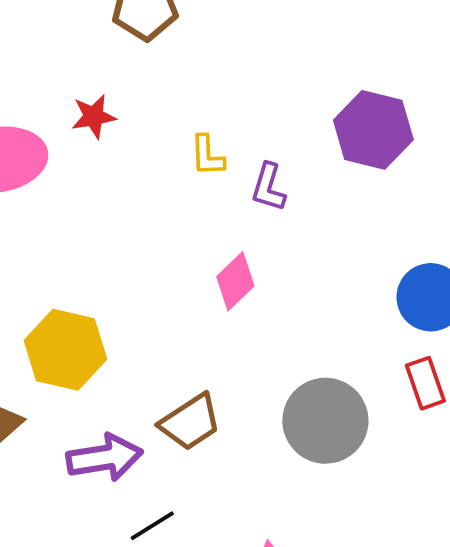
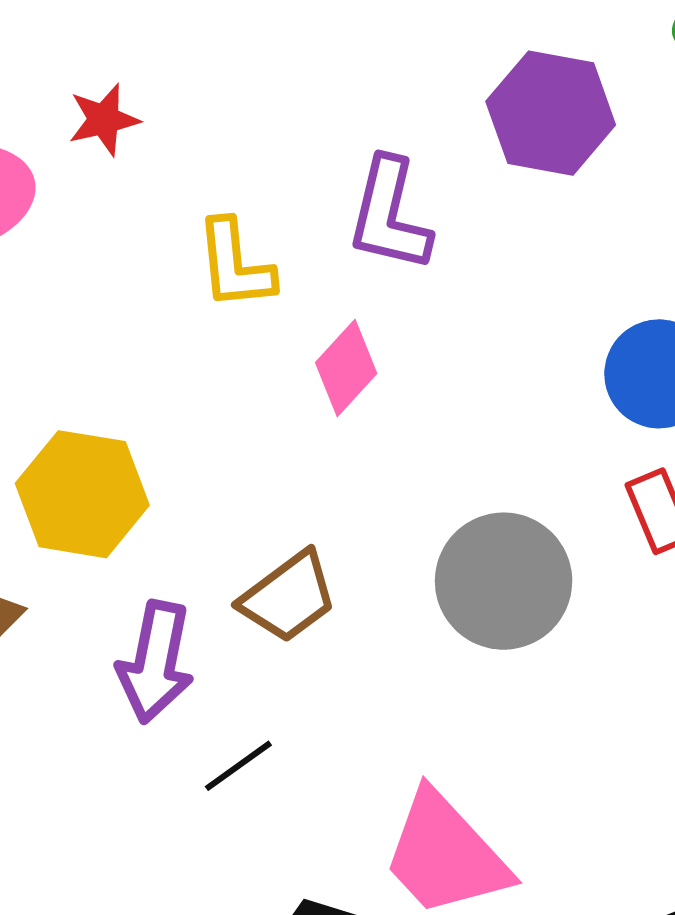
yellow L-shape: (207, 156) -> (235, 265), moved, size x1.4
purple L-shape: (268, 187) -> (389, 215), size x1.5
purple arrow: (105, 458) -> (155, 662), turned 114

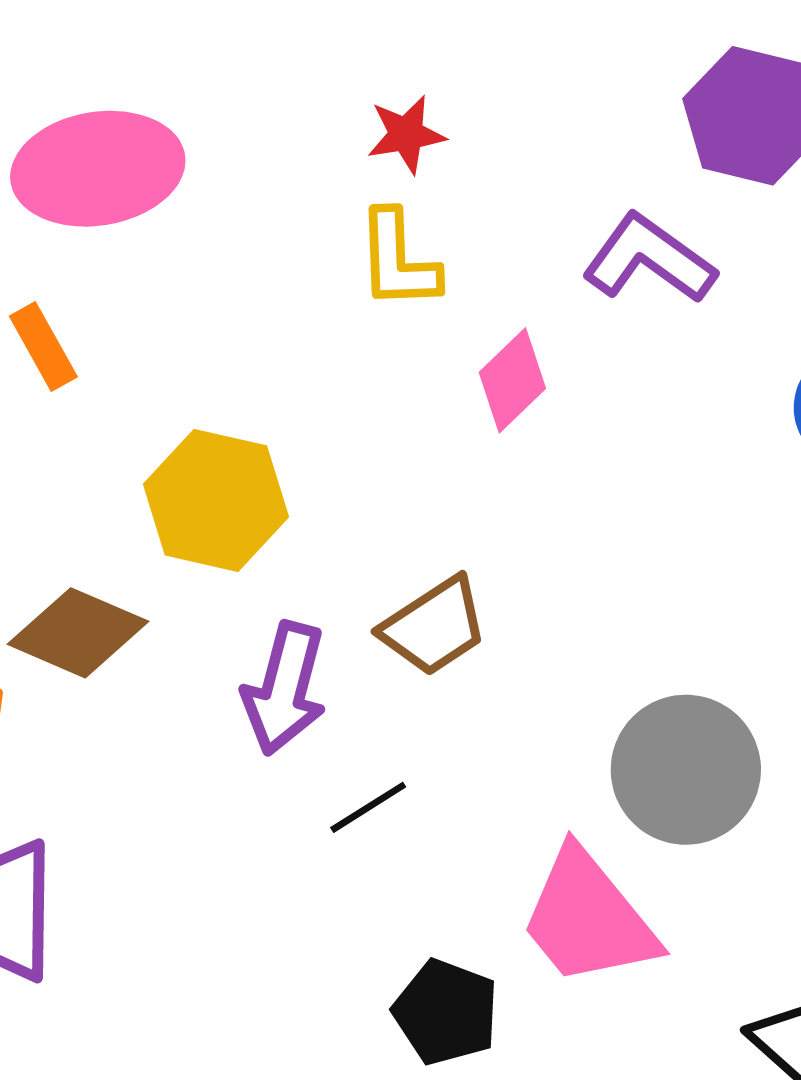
red star: (104, 120) -> (406, 134), moved
purple L-shape: (389, 215) -> (649, 259), moved, turned 109
gray circle: (504, 581) -> (686, 770), moved

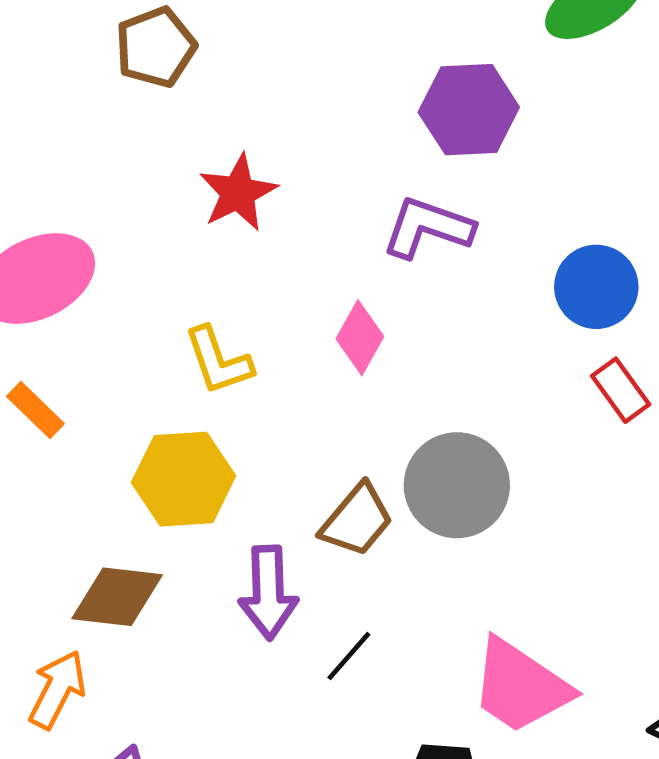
red star: (406, 134) -> (238, 193), size x1.4
yellow L-shape: (398, 260) -> (218, 361), moved
gray circle: (686, 770) -> (457, 485), moved

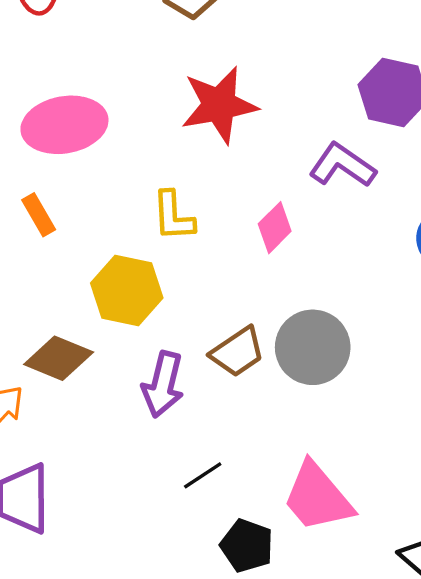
red star: (238, 193) -> (219, 105), size x1.4
black line: (349, 656) -> (203, 475), moved

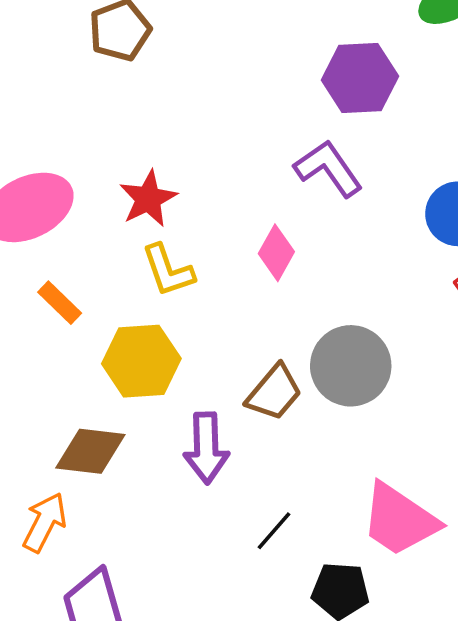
red star: (219, 105) -> (148, 199), moved, size x0.7
purple L-shape: (342, 165) -> (328, 168), turned 36
orange rectangle: (39, 215) -> (60, 303), moved

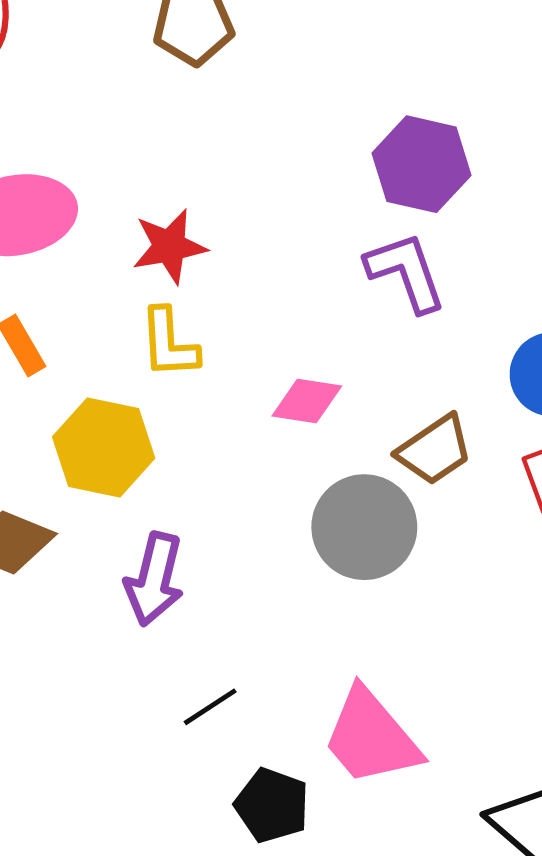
purple hexagon: (360, 78) -> (421, 164), moved
pink diamond: (276, 253) -> (307, 401), moved, turned 54
brown trapezoid: (274, 393) -> (435, 450), moved

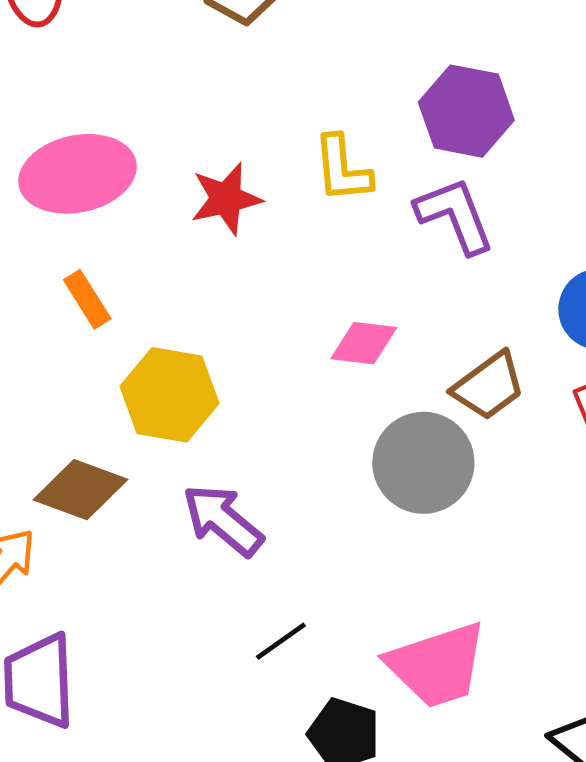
yellow L-shape: (169, 343) -> (342, 169), moved
purple arrow: (154, 579) -> (223, 520), turned 118
pink trapezoid: (371, 737) -> (437, 665), turned -66

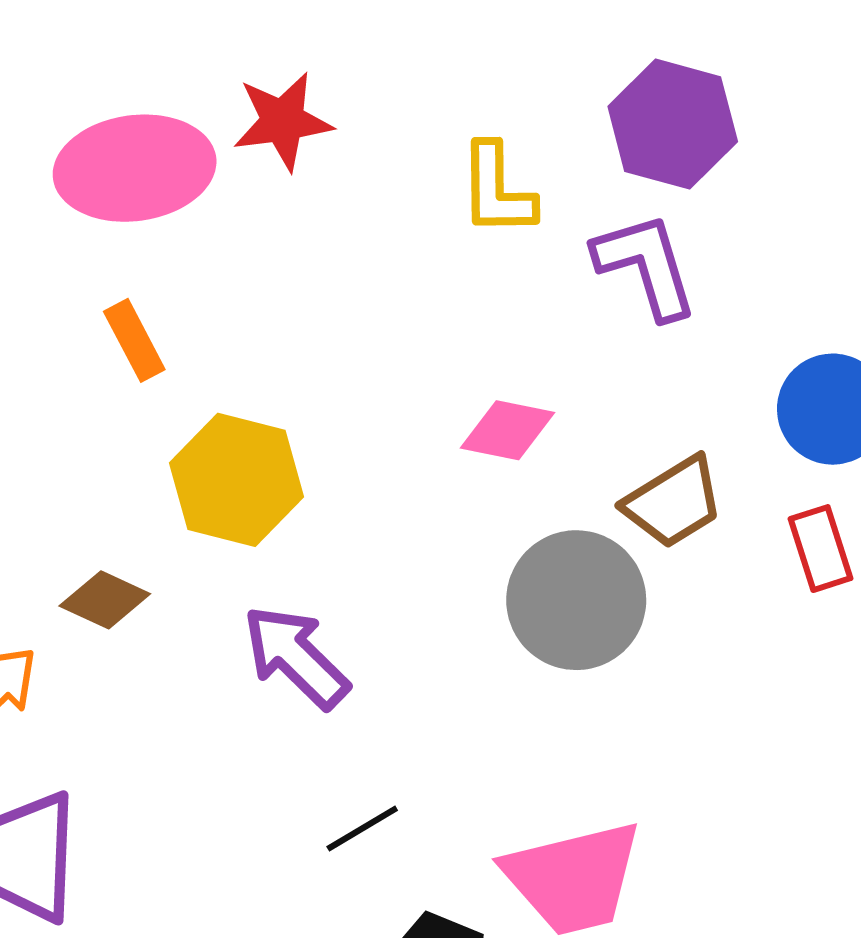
red star: (226, 199) -> (283, 121), moved
brown diamond: (81, 490) -> (105, 600), size x0.7

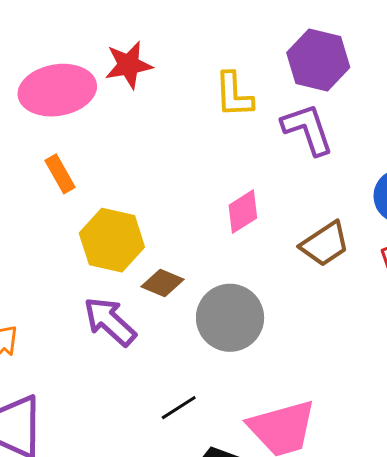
pink diamond: (508, 430) -> (243, 212), turned -42
brown diamond: (105, 600) -> (162, 283), moved
gray circle: (576, 600) -> (230, 318), moved
purple arrow: (296, 657) -> (110, 321), moved

